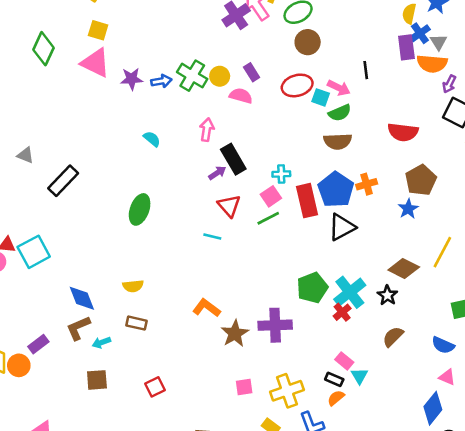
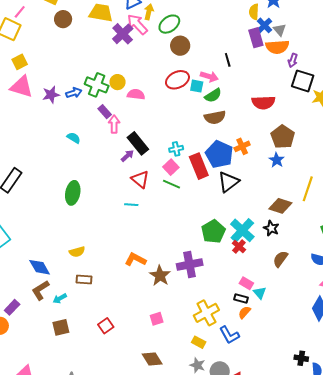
yellow square: (98, 30) -> (20, 62), turned -35
purple rectangle: (252, 72) -> (105, 112), moved
green line: (268, 218) -> (171, 184), turned 60
pink square: (244, 387) -> (157, 319), moved

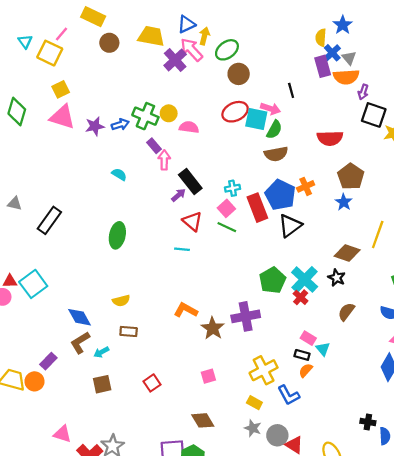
cyan square: (197, 86) -> (256, 119), size x1.5
green semicircle: (213, 95) -> (274, 130), turned -30

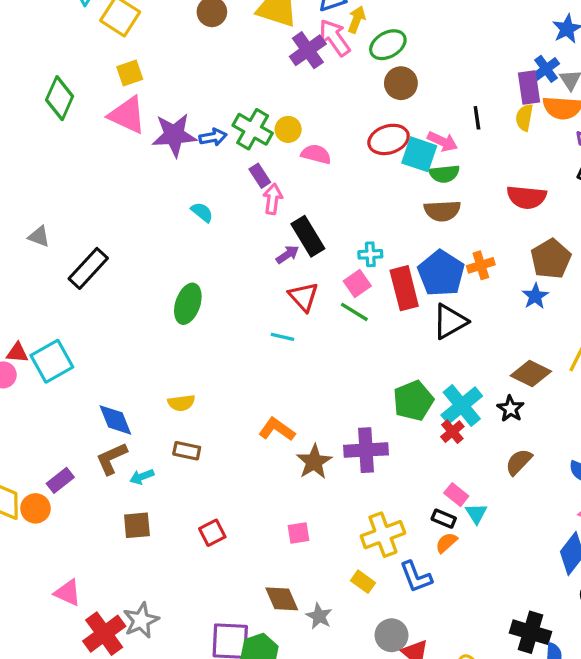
yellow semicircle: (321, 38) -> (524, 117), moved
purple star: (95, 126) -> (174, 135), size x1.5
green semicircle: (274, 130) -> (444, 174), turned 48
black cross: (368, 422) -> (530, 632), size x1.6
gray star: (253, 428) -> (319, 616), moved

